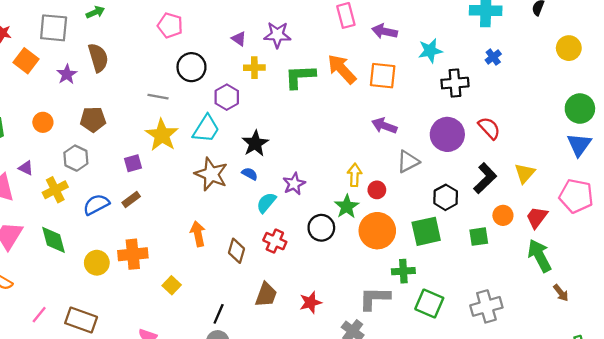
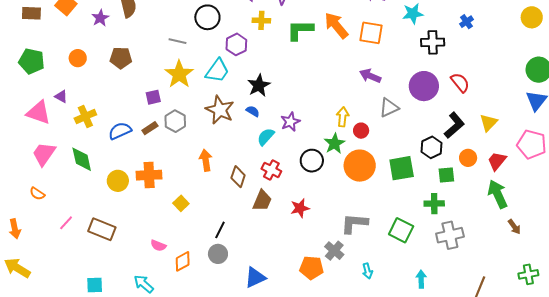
gray hexagon: (76, 158) -> (175, 121), moved
black hexagon: (446, 197) -> (431, 147), moved
green cross: (403, 271) -> (434, 204), moved
brown trapezoid: (266, 295) -> (262, 201), moved
red star: (310, 302) -> (300, 208), moved

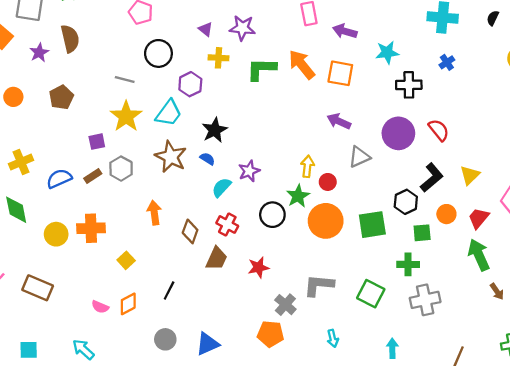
brown pentagon: (121, 58) -> (61, 97), turned -30
gray cross: (334, 251) -> (285, 305), moved
gray circle: (218, 254) -> (165, 339), moved
orange diamond: (183, 261) -> (128, 304), moved

